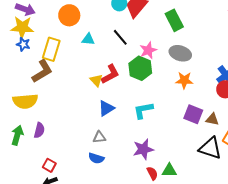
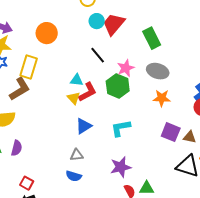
cyan triangle: (88, 39) -> (77, 80), moved

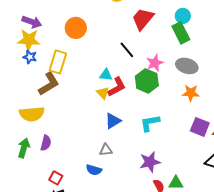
cyan circle: (97, 21) -> (183, 16), moved
blue semicircle: (74, 176) -> (94, 170), moved

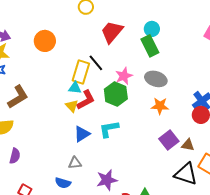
yellow rectangle: (58, 62) -> (81, 72), moved
cyan L-shape: (150, 123) -> (109, 129), moved
purple square: (200, 127) -> (169, 140), turned 30
purple star: (150, 162) -> (107, 180), moved

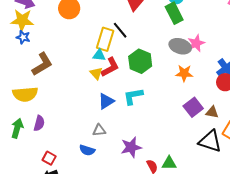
pink star: (124, 76) -> (196, 43), moved

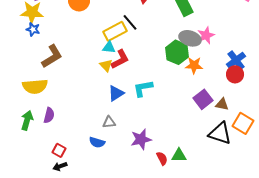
yellow rectangle: (105, 39) -> (115, 31), turned 45
green hexagon: (140, 61) -> (177, 52), moved

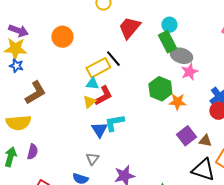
gray ellipse: (190, 38) -> (181, 56), moved
yellow triangle: (106, 65) -> (89, 102), turned 32
cyan L-shape: (143, 88) -> (114, 123), moved
blue triangle: (116, 93) -> (99, 130), turned -30
gray triangle: (109, 122) -> (92, 159), turned -48

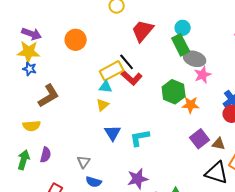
red L-shape: (103, 96) -> (132, 78), moved, turned 70
yellow semicircle: (18, 123) -> (32, 126), size x0.7
cyan L-shape: (114, 123) -> (140, 138), moved
gray triangle: (92, 159) -> (84, 162), moved

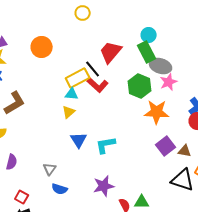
red trapezoid: (143, 31) -> (111, 52), moved
green hexagon: (174, 92) -> (140, 86), moved
orange star: (191, 105) -> (157, 112), size x1.4

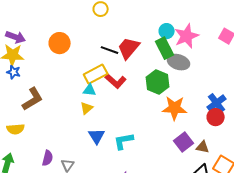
black line: (93, 69) -> (110, 50), moved, turned -30
pink star: (169, 82) -> (187, 36), moved, size x1.4
purple semicircle: (12, 162) -> (48, 158), moved

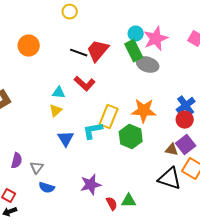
yellow rectangle: (96, 74) -> (109, 117), moved, turned -40
green hexagon: (158, 82) -> (131, 137), moved
cyan L-shape: (124, 141) -> (93, 131), moved
purple square: (184, 142) -> (186, 145), moved

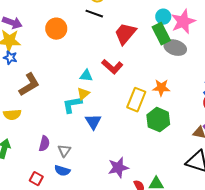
black line: (79, 53) -> (94, 14), moved
orange star: (144, 111) -> (161, 88), moved, size x0.7
cyan L-shape: (93, 131) -> (72, 105), moved
blue semicircle: (47, 188) -> (62, 171), moved

